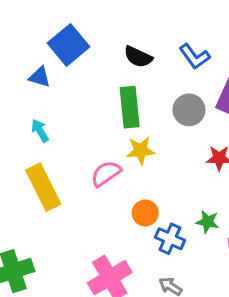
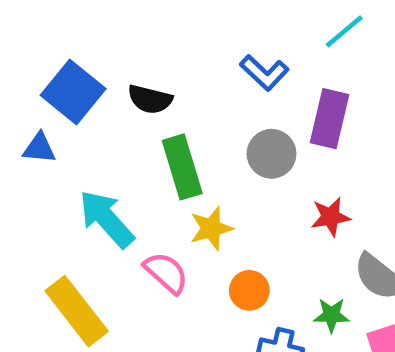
black semicircle: (138, 57) -> (150, 99), moved
cyan arrow: (40, 131) -> (107, 219), moved, size x1.8
pink semicircle: (106, 174) -> (166, 273), turned 88
orange circle: (145, 213) -> (249, 290), moved

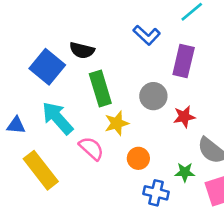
blue square: (73, 92) -> (47, 67), moved
blue triangle: (39, 148) -> (16, 125), moved
gray circle: (272, 154) -> (153, 96), moved

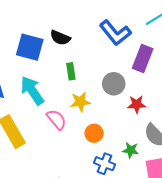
blue L-shape: (147, 35) -> (115, 33), size x1.4
blue square: (47, 67) -> (30, 47), turned -32
green rectangle: (100, 89) -> (71, 71), size x0.6

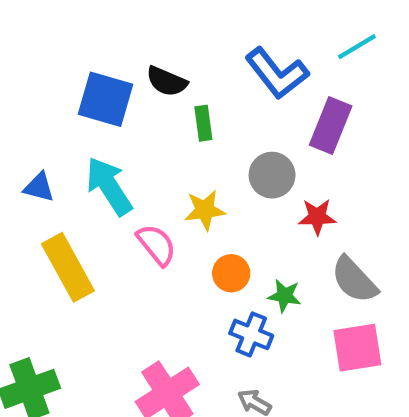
green rectangle: (71, 71) -> (203, 123), moved
green star: (131, 150) -> (285, 296), moved

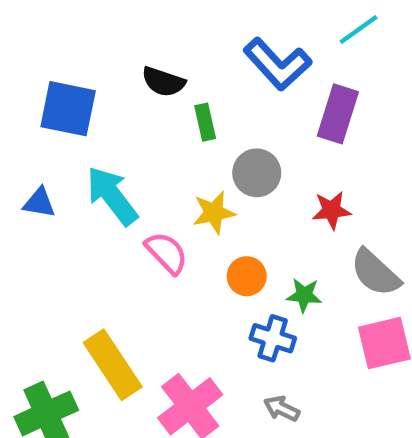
blue square: (105, 99) -> (68, 109), moved
gray circle: (272, 175) -> (257, 173), moved
yellow rectangle: (68, 267) -> (113, 365), moved

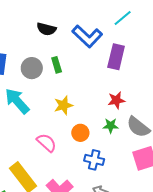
black semicircle: (163, 82) -> (46, 29), moved
gray circle: (257, 173) -> (32, 68), moved
pink semicircle: (166, 253) -> (47, 143), moved
green star: (304, 295) -> (111, 126), moved

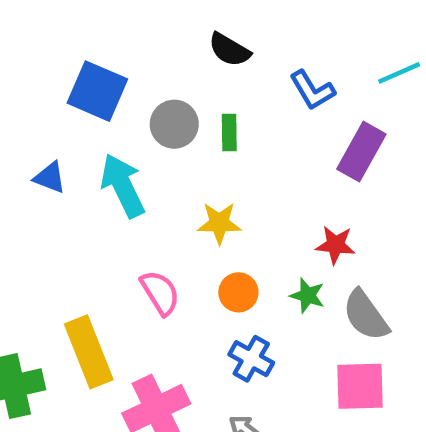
blue L-shape: (87, 36) -> (312, 90), size x0.7

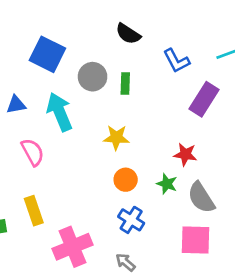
blue triangle: (50, 178) -> (16, 105), turned -35
pink semicircle: (160, 293) -> (33, 152), moved
yellow rectangle: (89, 352) -> (34, 211), size x0.7

